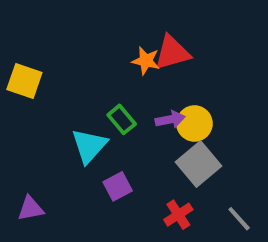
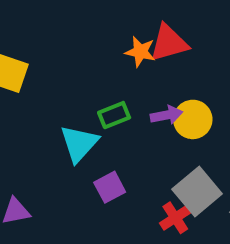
green rectangle: (122, 119) -> (114, 115), turned -72
gray square: (199, 164) -> (197, 192), moved

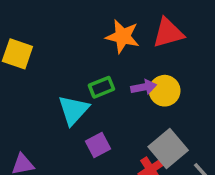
red triangle: (169, 43) -> (168, 33), moved
orange star: (140, 52) -> (123, 36), size x1.4

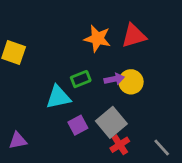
cyan triangle: (74, 110) -> (58, 97), turned 36
gray square: (168, 149) -> (111, 122), moved

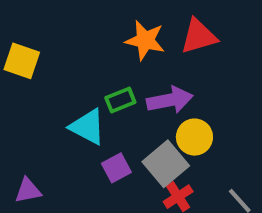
purple arrow: (114, 79) -> (170, 100), size x1.5
yellow circle: (131, 82) -> (194, 137), moved
cyan triangle: (58, 97) -> (88, 127), turned 40

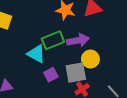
green rectangle: (120, 100) -> (53, 40), size x1.5
gray square: (166, 164) -> (76, 73), turned 30

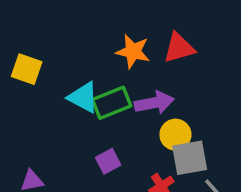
cyan triangle: (36, 54) -> (83, 97), moved
gray square: (76, 73) -> (190, 158), moved

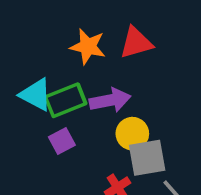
purple square: (108, 161) -> (62, 141), moved

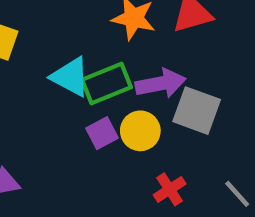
yellow circle: (132, 134) -> (140, 131), moved
gray square: (147, 158) -> (197, 111), moved, turned 30

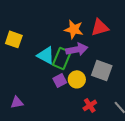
green rectangle: (107, 84) -> (62, 58), turned -45
purple arrow: (161, 84) -> (77, 49), moved

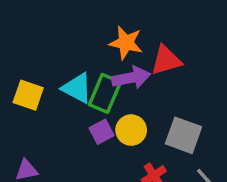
red triangle: (100, 27) -> (166, 60), moved
yellow square: (14, 39) -> (28, 95), moved
gray square: (102, 70) -> (184, 135), moved

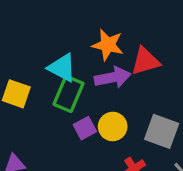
cyan triangle: (77, 88) -> (62, 68), moved
green rectangle: (105, 93) -> (69, 94), moved

